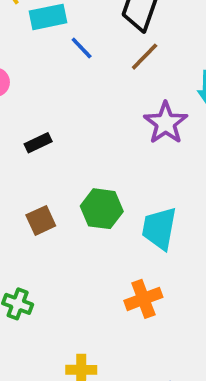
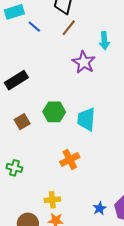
black rectangle: (38, 143) -> (16, 80), size x1.6
orange cross: (143, 299) -> (70, 159), moved

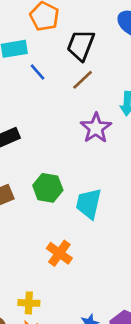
orange cross: (70, 159) -> (59, 253), turned -36

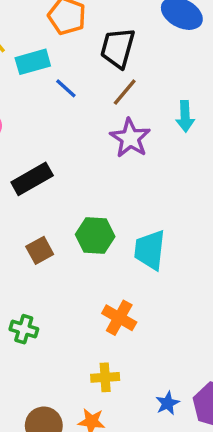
purple star: (96, 128) -> (130, 138), moved
yellow cross: (29, 303) -> (105, 377), moved

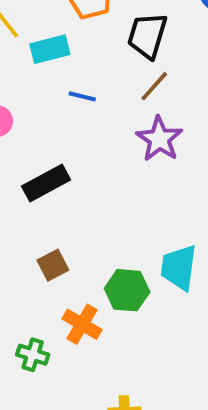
blue line: (66, 88) -> (82, 96), moved, turned -30
green hexagon: (95, 236) -> (127, 290), moved
orange cross: (119, 318) -> (82, 324), moved

